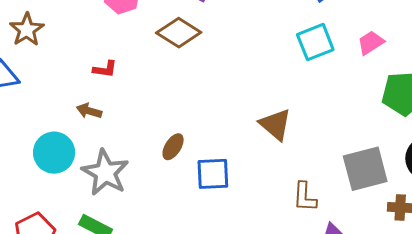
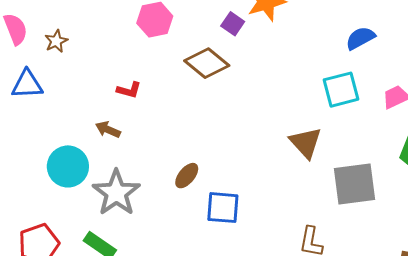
brown star: (27, 30) -> (56, 41), size x0.7
brown triangle: (275, 124) -> (306, 143), moved
gray square: (365, 169) -> (355, 184), moved

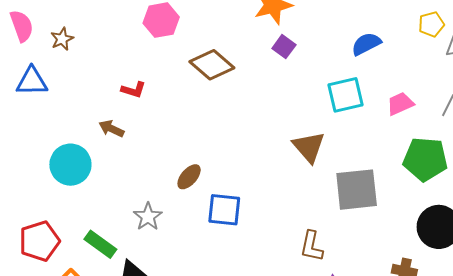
purple square: (233, 24) -> (284, 47), moved
gray star: (116, 193) -> (148, 217), moved, size x0.6

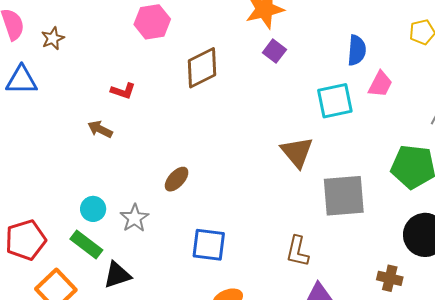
blue semicircle: (366, 44) -> (357, 50), turned 120
brown diamond: (212, 65) -> (202, 68), turned -69
pink trapezoid: (400, 104) -> (380, 84), moved, turned 140
cyan circle: (70, 165) -> (93, 209), moved, size x0.6
blue square: (224, 210) -> (209, 245), moved

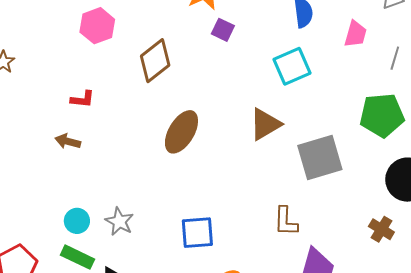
pink trapezoid: (380, 84) -> (355, 34), moved
brown triangle: (297, 152) -> (265, 124), turned 51
brown ellipse: (177, 179) -> (181, 132), moved, size x1.6
brown cross: (390, 278) -> (381, 229), turned 30

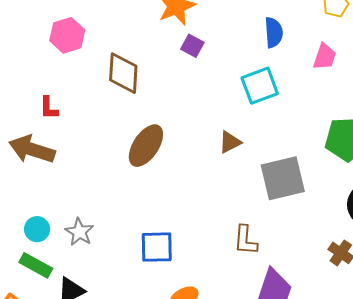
brown diamond: (155, 61) -> (123, 73), turned -51
red L-shape: (83, 99) -> (49, 108), turned 80
brown triangle: (265, 124) -> (230, 142), size x0.7
brown arrow: (68, 141) -> (32, 149), size x1.8

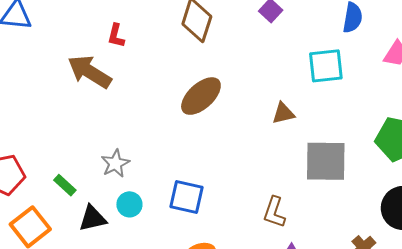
cyan circle: (37, 229) -> (129, 204), moved
green rectangle: (36, 265) -> (65, 185), size x0.7

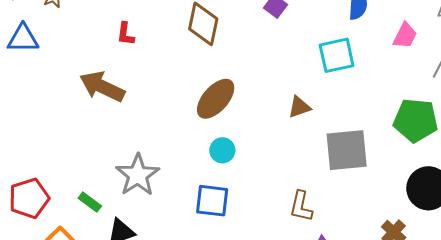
red L-shape: (116, 36) -> (125, 34), moved
gray star: (115, 163) -> (138, 175), size x1.5
cyan circle: (129, 204) -> (222, 150), moved

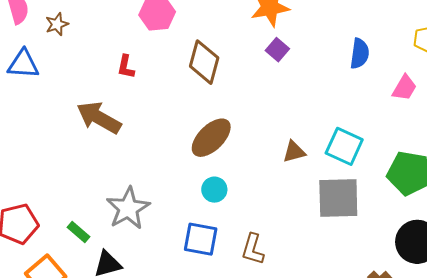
cyan square: (337, 55) -> (344, 146), moved, turned 33
brown L-shape: (301, 206) -> (253, 249), moved

